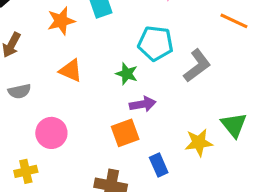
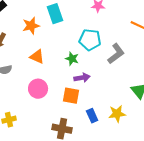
pink circle: (51, 133) -> (38, 89), moved
orange square: (125, 133) -> (71, 96), turned 30
yellow star: (199, 143) -> (117, 114), moved

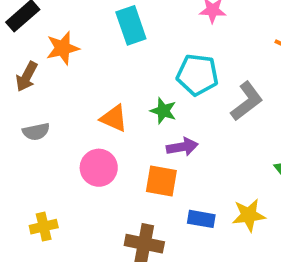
orange star: (31, 26) -> (63, 48), moved
orange triangle: (37, 57) -> (114, 118), moved
blue rectangle: (92, 116) -> (201, 219), turned -56

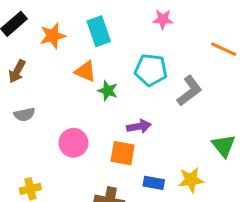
orange star: (63, 48) -> (53, 36), moved
green star: (163, 111) -> (108, 91), moved
orange triangle: (114, 118) -> (85, 71), moved

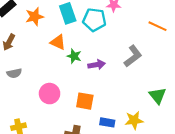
cyan pentagon: (151, 70) -> (94, 20), moved
purple arrow: (139, 126) -> (97, 65), moved

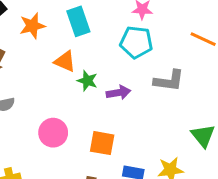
cyan pentagon: (94, 20) -> (136, 42), moved
gray L-shape: (133, 56) -> (169, 81), turned 45

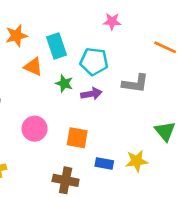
cyan rectangle: (78, 21) -> (56, 46), moved
cyan pentagon: (136, 42) -> (94, 61), moved
orange triangle: (65, 61) -> (33, 67), moved

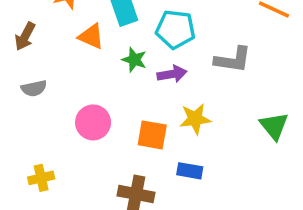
yellow star: (137, 161) -> (195, 119), moved

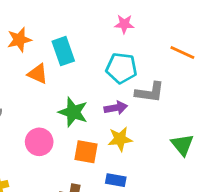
cyan pentagon: (175, 29) -> (121, 68), moved
green star: (134, 60) -> (73, 112), moved, size x1.5
purple arrow: (172, 74) -> (116, 108), moved

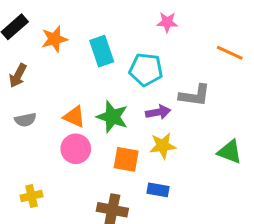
cyan pentagon: (121, 68) -> (146, 69), moved
orange triangle: (38, 74) -> (74, 117), moved
green triangle: (182, 145) -> (230, 152), turned -30

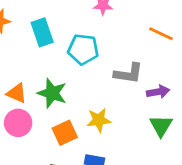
purple arrow: (158, 112) -> (158, 92), moved
green triangle: (230, 152) -> (161, 126), turned 40
orange square: (126, 159) -> (65, 133), turned -35

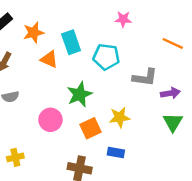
orange triangle: (17, 93) -> (49, 59), moved
green star: (52, 93) -> (80, 94), turned 30

